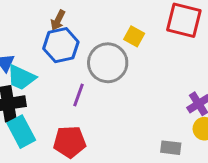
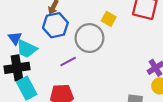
purple line: (78, 95) -> (68, 61), turned 42

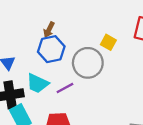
cyan trapezoid: (27, 49) -> (38, 83), moved

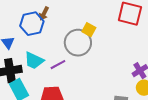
yellow square: (108, 42) -> (89, 30), moved
blue hexagon: (51, 49) -> (32, 24), moved

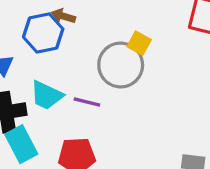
brown arrow: (44, 14) -> (63, 16), turned 80
purple line: (58, 65) -> (87, 102), turned 42

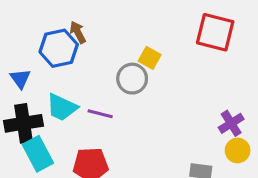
brown arrow: (63, 16) -> (78, 32), turned 45
gray circle: (121, 65) -> (132, 79), size x0.7

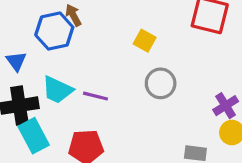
gray circle: (132, 79) -> (161, 83), moved

